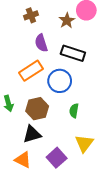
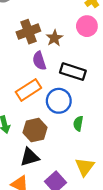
brown cross: (31, 15) -> (28, 32), size x1.5
brown star: (67, 20) -> (54, 38), moved
green semicircle: (74, 111) -> (78, 124), moved

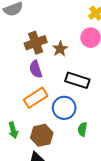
purple semicircle: (39, 61) -> (36, 69), moved

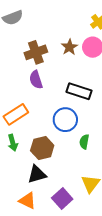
brown star: (60, 49) -> (70, 47), moved
orange rectangle: (36, 98) -> (16, 114), moved

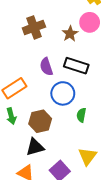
brown star: (70, 47) -> (70, 34), moved
purple semicircle: (36, 80) -> (46, 67), moved

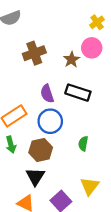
blue circle: (63, 93) -> (50, 121), moved
black triangle: (35, 147) -> (35, 177), turned -42

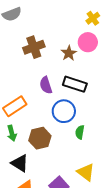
blue circle: (50, 121) -> (64, 111), moved
black triangle: (35, 177) -> (20, 163), moved, turned -30
yellow triangle: (90, 186) -> (86, 172), turned -30

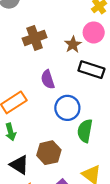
black rectangle: (75, 84) -> (91, 70), moved
green semicircle: (80, 132) -> (85, 131), size x1.5
brown hexagon: (40, 138) -> (49, 153), moved

